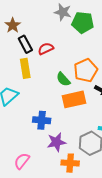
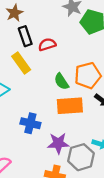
yellow rectangle: (25, 68) -> (21, 63), turned -36
purple star: (56, 142) -> (58, 143), moved

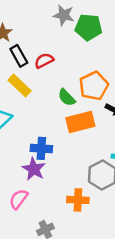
purple star: (58, 143) -> (34, 169), moved, turned -30

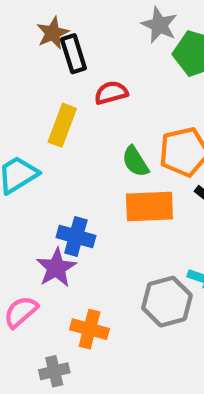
black rectangle: (19, 56) -> (73, 54), moved
yellow rectangle: (20, 85) -> (62, 125), turned 55
orange cross: (78, 200) -> (90, 329), moved

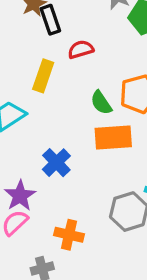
blue cross: (76, 237) -> (56, 163), turned 32
purple star: (56, 268) -> (20, 196), moved

